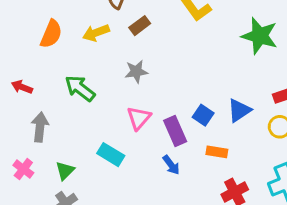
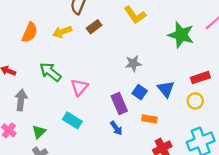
gray star: (136, 72) -> (133, 63), moved
blue triangle: (239, 110) -> (166, 89), turned -36
pink triangle: (139, 118) -> (79, 87), moved

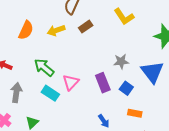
blue triangle: (166, 89) -> (152, 72), moved, size x1.4
purple rectangle: (119, 104) -> (103, 83), moved
cyan rectangle: (72, 120) -> (50, 93), moved

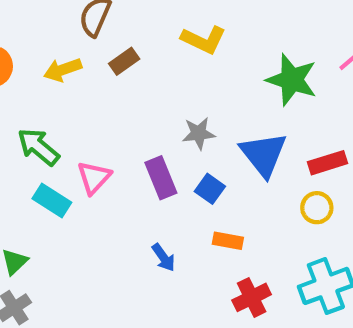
yellow L-shape: (124, 17) -> (204, 40), turned -30

